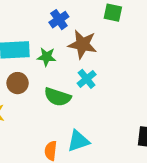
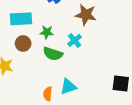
brown star: (82, 44) -> (86, 15), moved
green star: (47, 57) -> (47, 32), moved

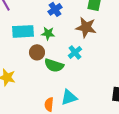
green star: (47, 32) -> (48, 33), moved
brown circle: (23, 43) -> (37, 52), moved

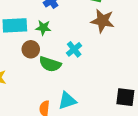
brown star: (86, 27) -> (103, 21), moved

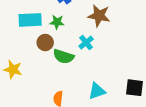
brown star: (103, 21) -> (99, 16), moved
cyan triangle: (67, 101) -> (97, 91), moved

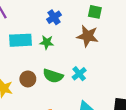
brown circle: (45, 43) -> (28, 79), moved
cyan cross: (86, 43) -> (79, 74), moved

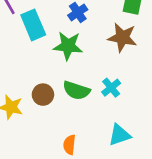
cyan rectangle: (21, 40) -> (33, 25), moved, turned 70
green star: (47, 42) -> (68, 46), size x1.5

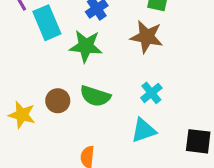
cyan cross: (111, 88) -> (151, 93), moved
cyan triangle: (120, 135) -> (144, 130), moved

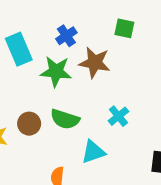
brown star: (147, 37) -> (95, 63), moved
cyan triangle: (144, 130) -> (93, 152), moved

